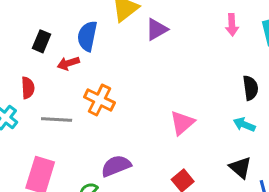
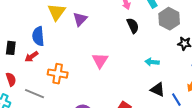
black semicircle: (250, 88) -> (133, 26), moved
gray line: (57, 119) -> (35, 94), turned 36
pink triangle: (182, 123) -> (100, 60), moved

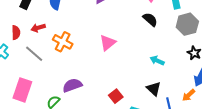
black semicircle: (133, 26) -> (150, 19), turned -42
red arrow: (32, 57) -> (38, 28), moved

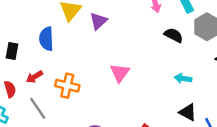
black semicircle: (150, 19) -> (174, 35), moved
gray line: (34, 54) -> (38, 108), turned 30

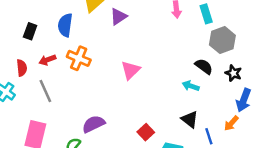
black semicircle: (174, 35) -> (204, 66), moved
orange cross: (67, 86) -> (79, 58), moved

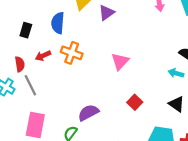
gray line: (45, 91) -> (30, 85), moved
red square: (146, 132) -> (135, 102), moved

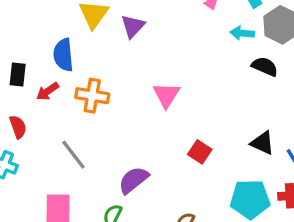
red arrow: (43, 56) -> (48, 91), moved
cyan arrow: (176, 73) -> (242, 33), moved
gray line: (30, 85) -> (73, 155), moved

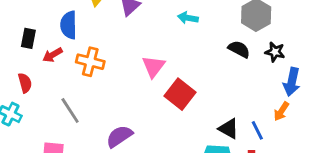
cyan arrow: (242, 33) -> (188, 18), moved
black triangle: (262, 143) -> (229, 129), moved
red square: (200, 152) -> (180, 94), moved, size x1.5

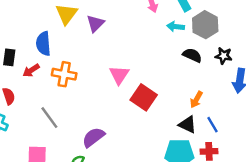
cyan arrow: (188, 18) -> (176, 27), moved
orange arrow: (281, 111) -> (196, 100), moved

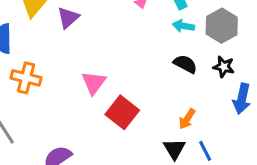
gray hexagon: (205, 25) -> (222, 26), moved
cyan arrow: (176, 27) -> (183, 26), moved
black triangle: (188, 125) -> (174, 149), turned 30

